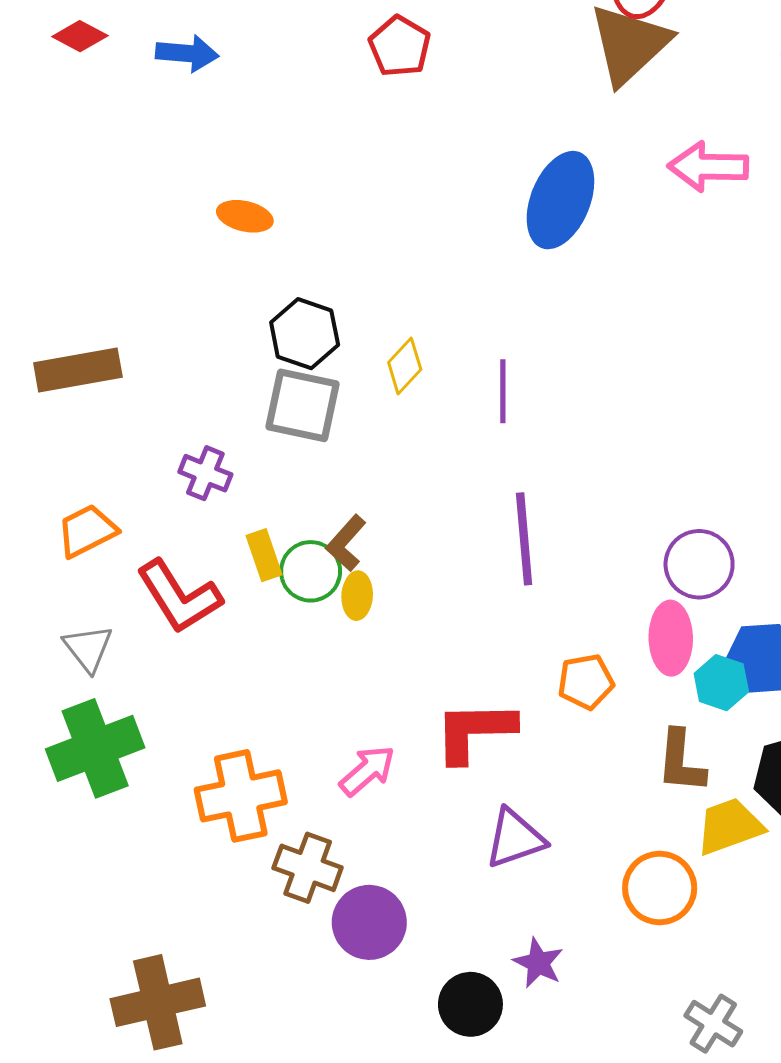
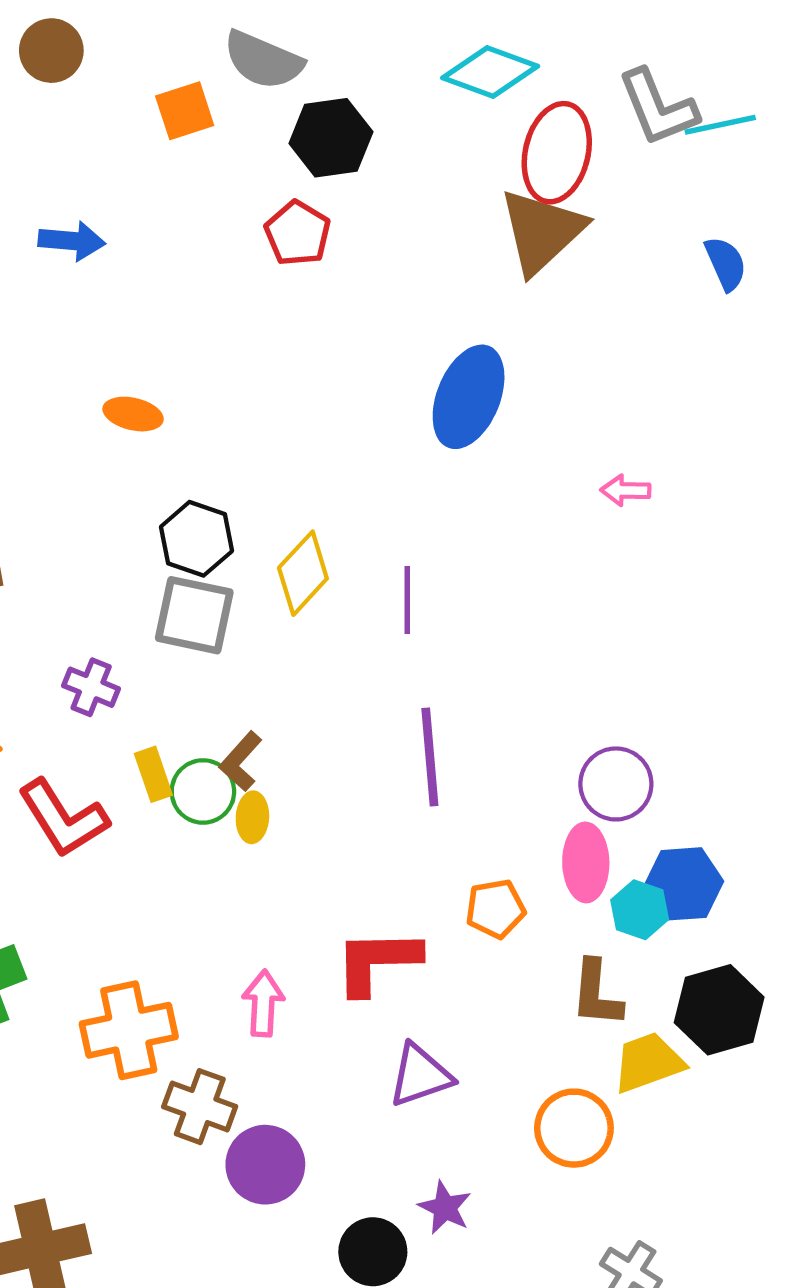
pink arrow: (708, 167) -> (626, 490), moved, size x0.6
yellow diamond: (405, 366) -> (303, 573), size x1.4
pink arrow: (367, 771) -> (263, 1003), turned -46

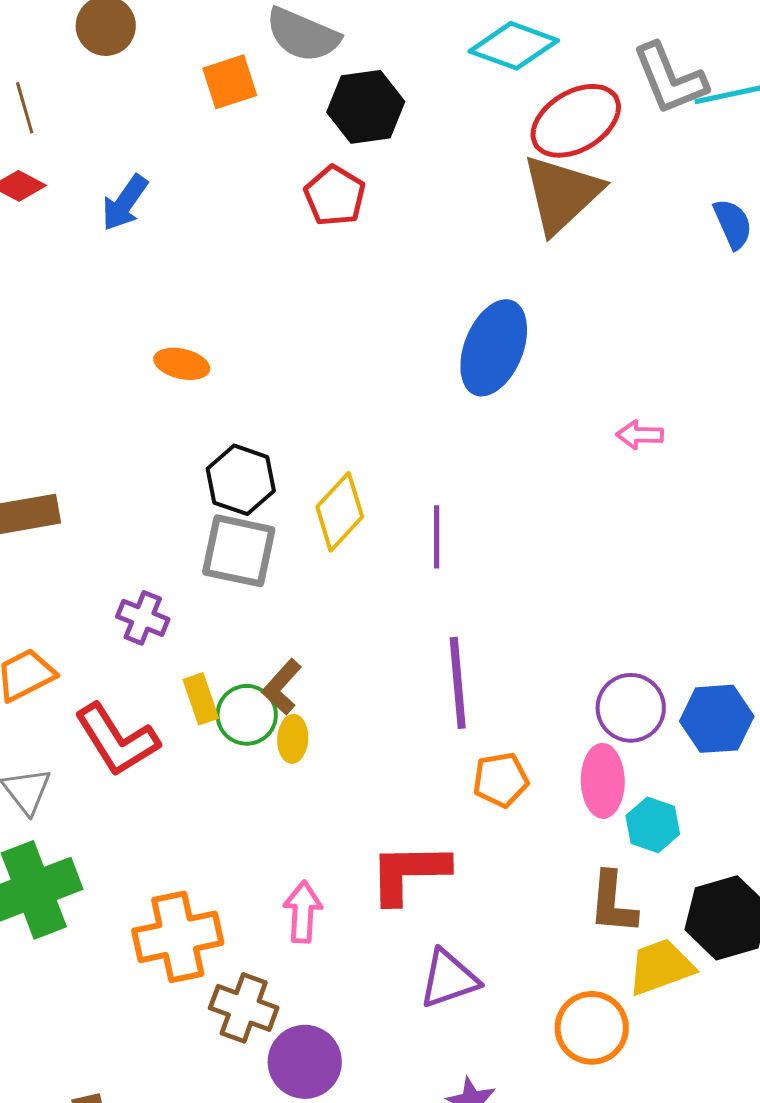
red ellipse: (557, 153) -> (576, 121), turned 46
blue arrow: (72, 241) -> (125, 203), turned 120
blue hexagon: (684, 884) -> (717, 719), moved
orange pentagon: (495, 909) -> (501, 780), moved

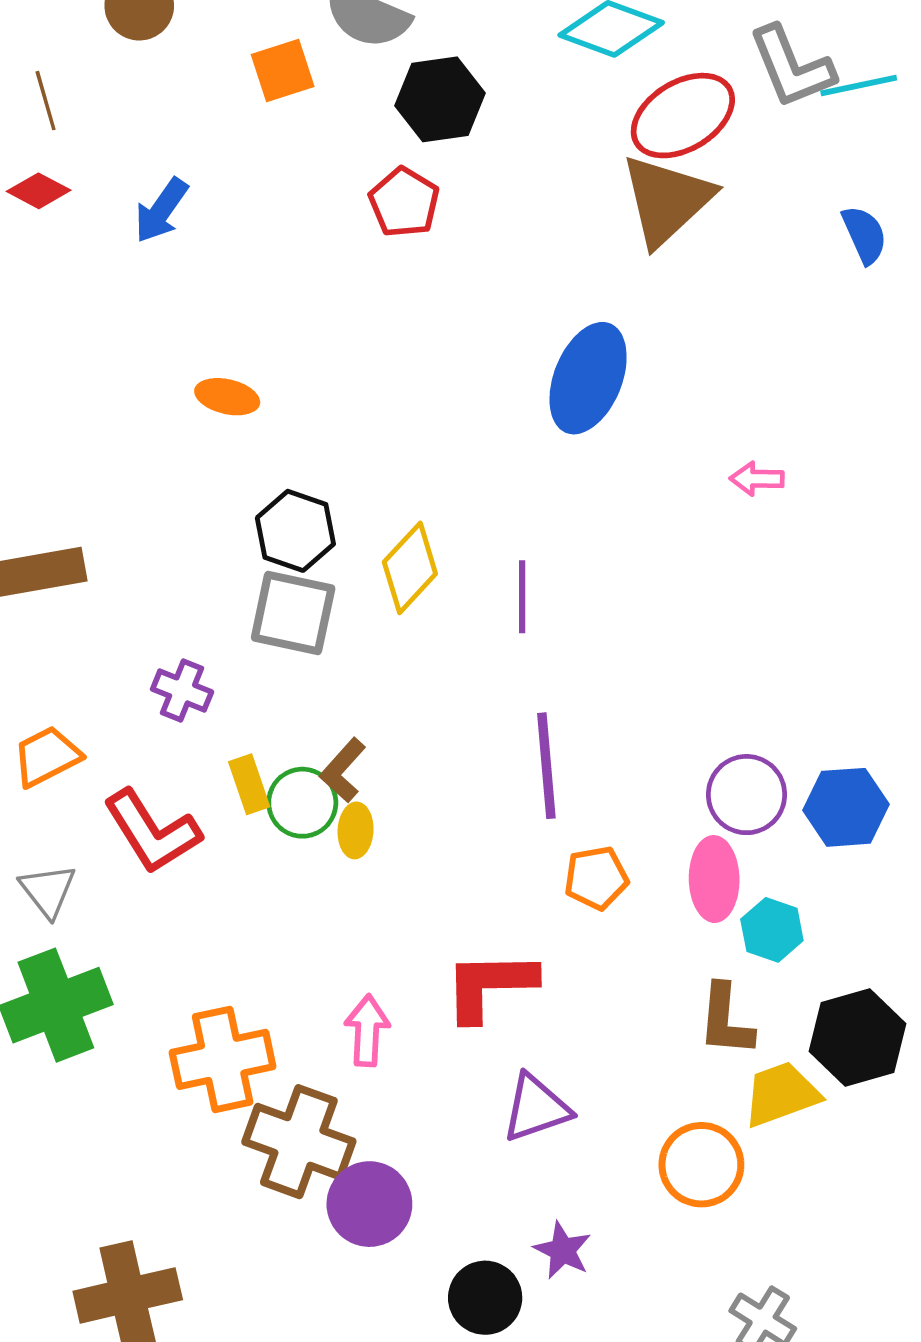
brown cross: (244, 1008) -> (299, 1142), size x1.4

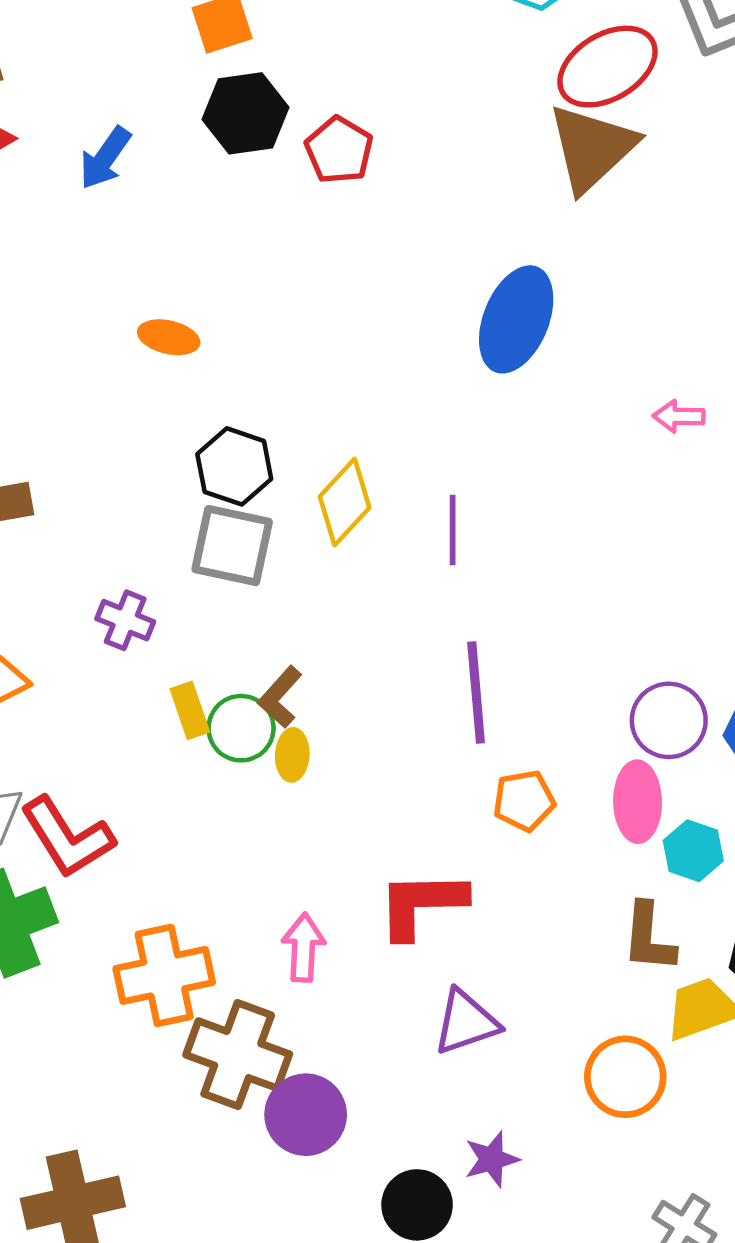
black hexagon: (440, 99) -> (245, 113), moved
red L-shape: (152, 832) -> (67, 837), moved
purple star: (563, 1250) -> (492, 1159), turned 30

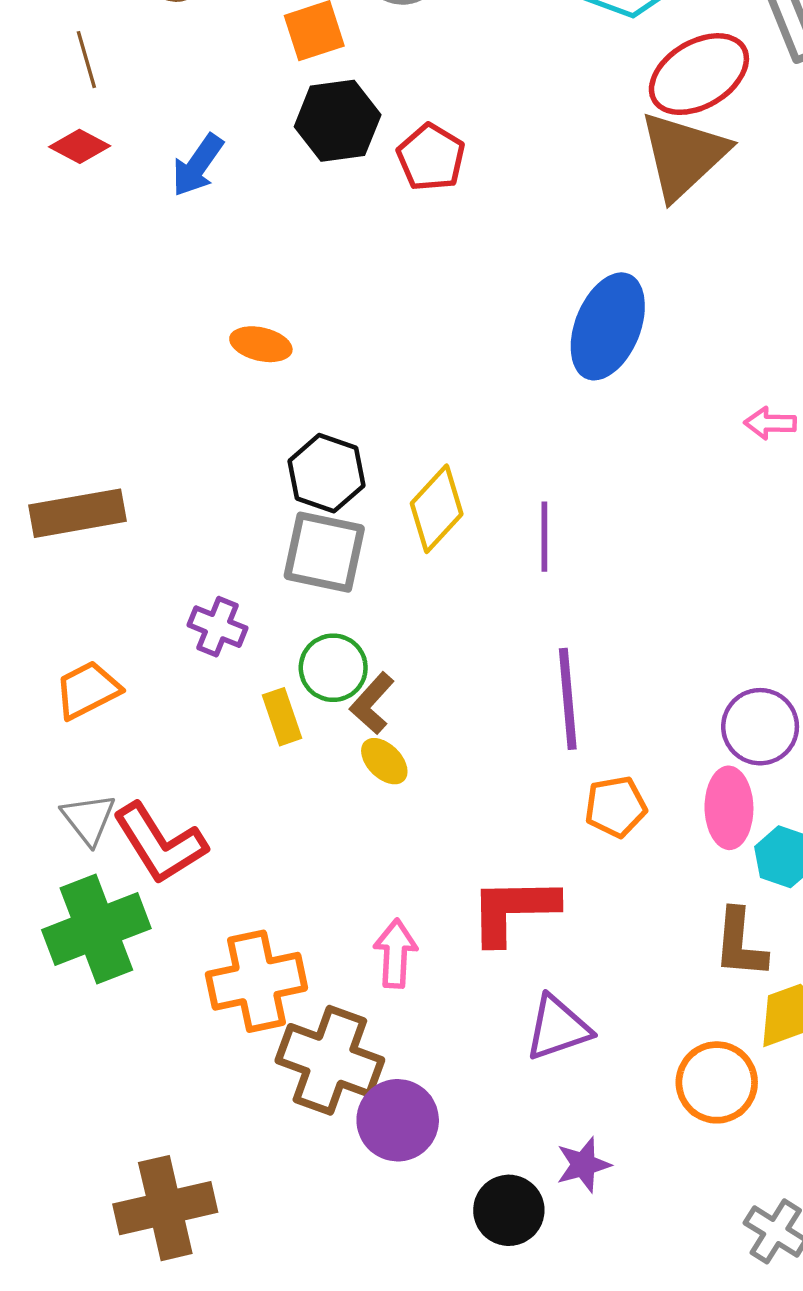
green circle: (241, 728) -> (333, 668), moved
yellow ellipse: (292, 755) -> (384, 761), turned -48

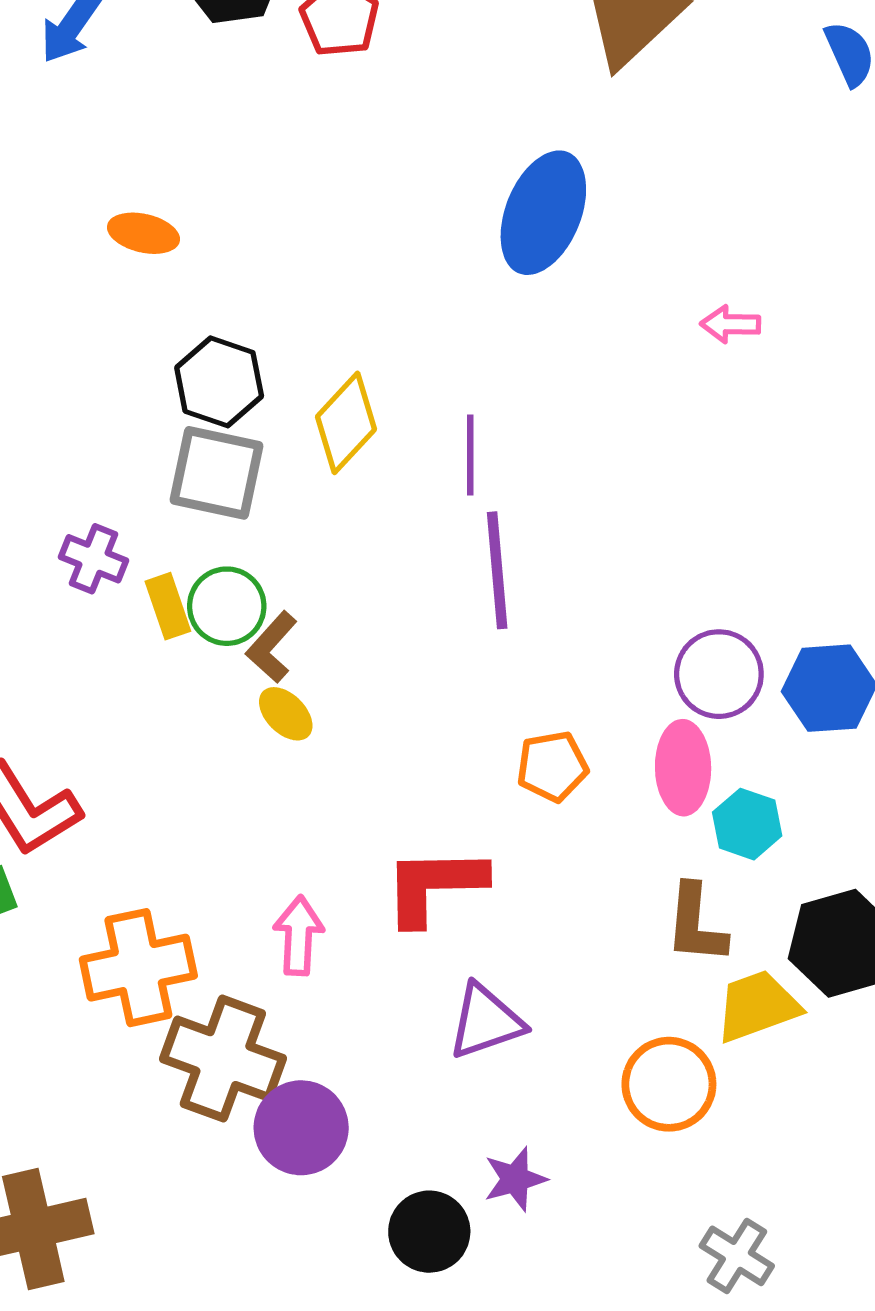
purple line: (568, 699) -> (497, 570), moved
yellow rectangle: (282, 717) -> (168, 606), moved

